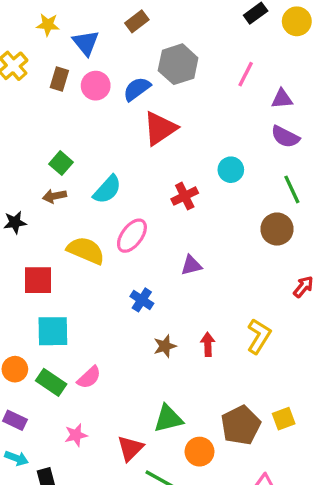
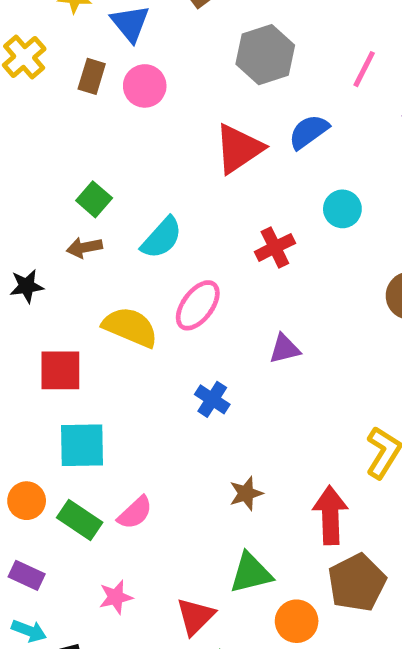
blue semicircle: (137, 89) -> (309, 132), moved
red arrow: (208, 344) -> (330, 515), moved, size x1.6
brown star: (165, 346) -> (246, 493), moved

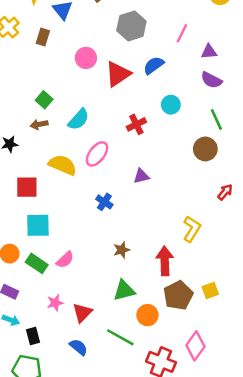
pink circle: (145, 86) -> (86, 58), moved
red triangle: (195, 616) -> (82, 313), moved

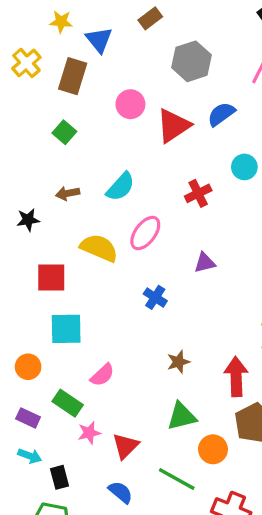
brown rectangle: (43, 37) -> (73, 76), size x1.5
green square: (44, 100) -> (64, 132), moved
green rectangle: (37, 263) -> (68, 403), moved

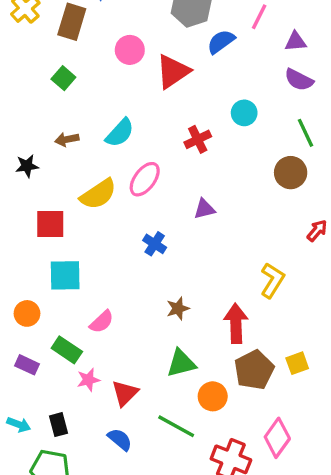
blue semicircle: (221, 114) -> (221, 42), moved
yellow semicircle: (99, 248) -> (98, 194), turned 123
cyan arrow: (30, 456) -> (19, 425), moved

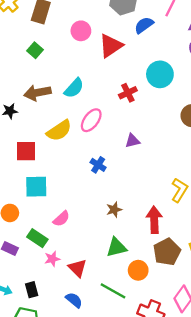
cyan circle: (244, 113) -> (160, 74), size x1.5
brown arrow: (67, 139) -> (37, 93), size x1.6
red triangle: (125, 393) -> (77, 268), turned -30

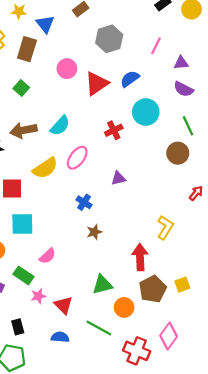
blue semicircle: (144, 25) -> (130, 79), moved
brown star: (114, 210) -> (94, 232), moved
blue semicircle: (74, 300) -> (60, 337), turned -36

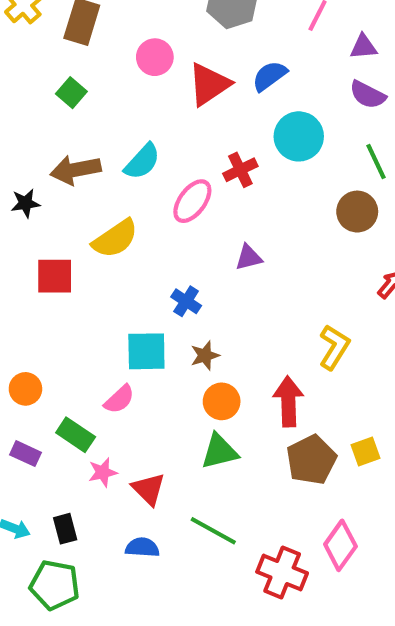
pink ellipse: (77, 158) -> (192, 201), moved
cyan square: (22, 224) -> (146, 351), moved
orange circle: (124, 307) -> (222, 401), moved

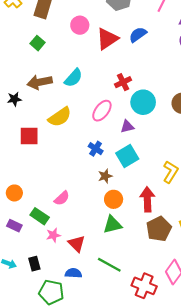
cyan circle: (299, 136) -> (143, 102), moved
pink ellipse: (192, 201) -> (102, 111), moved
cyan square: (146, 351) -> (127, 156), moved, turned -30
green pentagon: (55, 585) -> (51, 292), moved

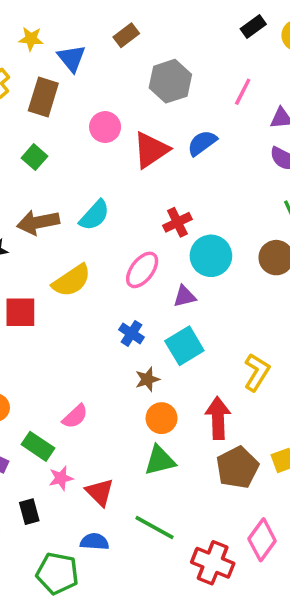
black rectangle: (34, 264) -> (29, 512), moved

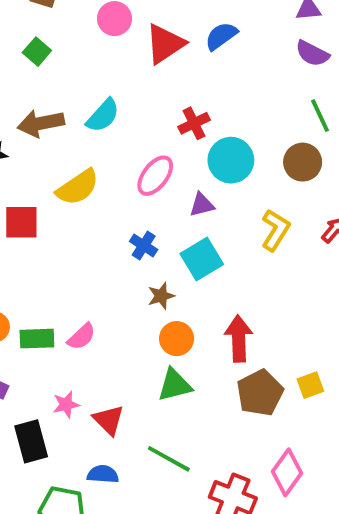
yellow L-shape: (257, 372) -> (275, 230), moved
green rectangle: (38, 446) -> (37, 339), moved, turned -36
black rectangle: (29, 512) -> (31, 441), size x1.5

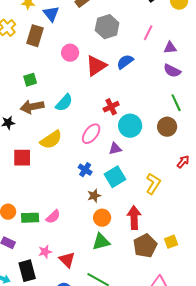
green square: (37, 52) -> (30, 80), moved, turned 32
yellow L-shape: (275, 230) -> (153, 184), moved

